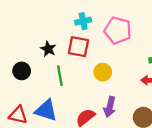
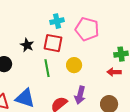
green line: (60, 76) -> (47, 68), moved

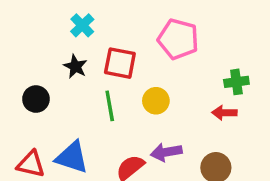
cyan cross: (57, 21) -> (82, 25), moved, turned -32
purple arrow: (80, 95) -> (166, 152), turned 66

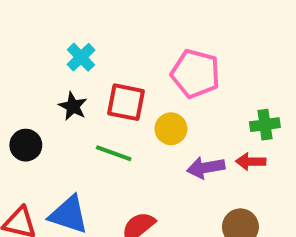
yellow circle: (156, 101) -> (171, 129), moved
green line: (110, 106) -> (114, 153), turned -60
purple arrow: (166, 152) -> (206, 168), moved

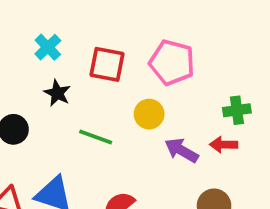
cyan cross: (81, 57) -> (48, 47), moved
red square: (126, 102) -> (107, 64), moved
purple arrow: (206, 168) -> (182, 150), turned 40

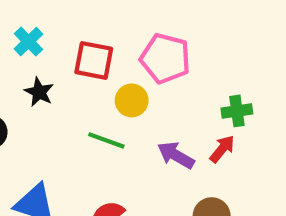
yellow circle: (149, 114) -> (132, 100), moved
green line: (96, 137) -> (106, 140), moved
red arrow: (224, 145) -> (222, 149), turned 128

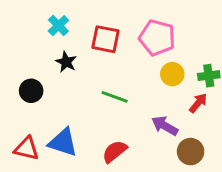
yellow circle: (132, 100) -> (172, 74), moved
purple arrow: (176, 155) -> (165, 126), moved

